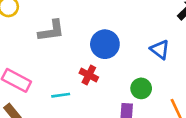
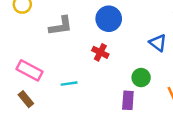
blue circle: (105, 44) -> (109, 19), moved
red cross: (89, 75) -> (100, 52), moved

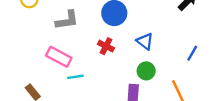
blue triangle: (158, 43) -> (145, 41), moved
pink rectangle: (29, 70) -> (59, 57), moved

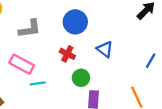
green circle: (146, 71) -> (81, 78), moved

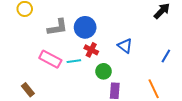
blue circle: (75, 22) -> (85, 27), moved
cyan line: (38, 83) -> (74, 61), moved

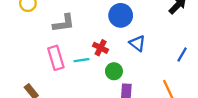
blue circle: (85, 27) -> (121, 15), moved
pink rectangle: (50, 59) -> (56, 58), turned 45

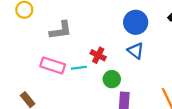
blue circle: (121, 15) -> (136, 22), moved
pink rectangle: (56, 58) -> (53, 65), turned -55

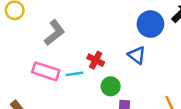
blue circle: (136, 22) -> (150, 24), moved
gray L-shape: (61, 30) -> (55, 33), turned -30

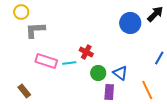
gray L-shape: (55, 33) -> (35, 30), moved, turned -145
blue triangle: (137, 55) -> (120, 73), moved

